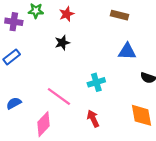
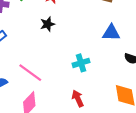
pink line: (59, 97) -> (30, 73), moved

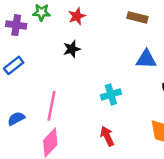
pink line: (30, 73) -> (52, 106), turned 65

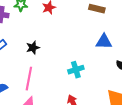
black star: (72, 49) -> (33, 48), moved

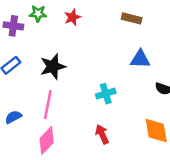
black star: (33, 48) -> (53, 67), size x1.5

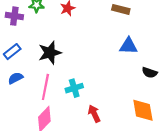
cyan cross: (106, 94) -> (74, 88), moved
blue semicircle: (13, 117) -> (16, 78), moved

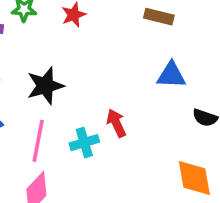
red arrow: (94, 114) -> (116, 123), moved

